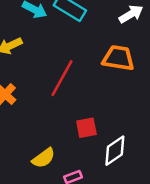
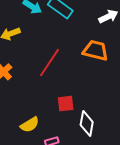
white diamond: (115, 151) -> (87, 123), turned -50

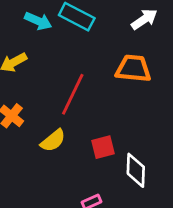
yellow semicircle: (30, 125) -> (53, 141), moved

